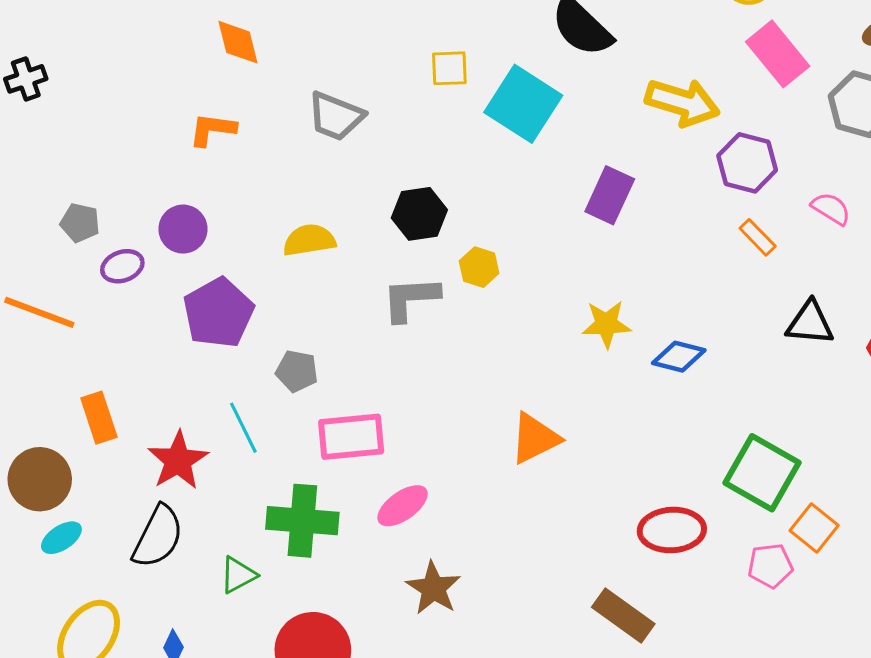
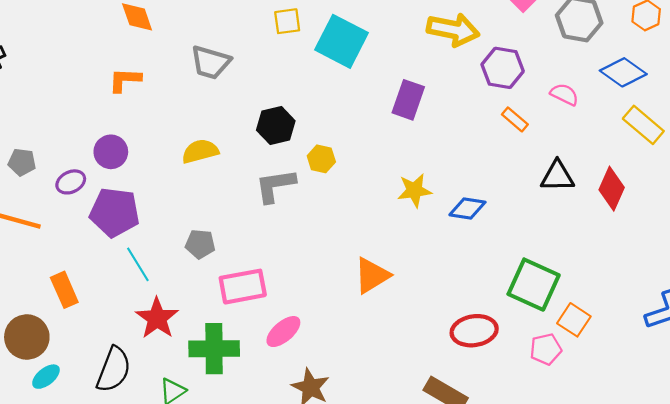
gray pentagon: (80, 223) -> (22, 162), moved
purple pentagon: (218, 313) -> (115, 212), moved, turned -30
cyan line: (243, 428) -> (138, 264), moved
red star: (178, 461) -> (157, 318), moved

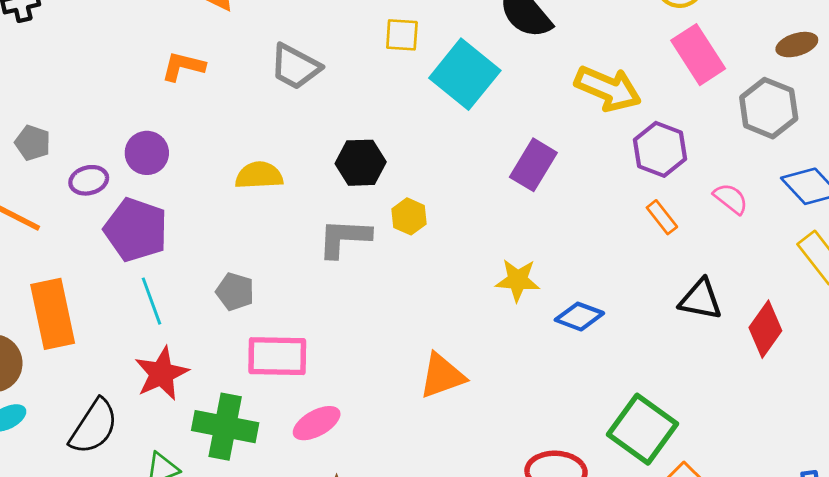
orange rectangle: (64, 290) -> (53, 314), size x1.5

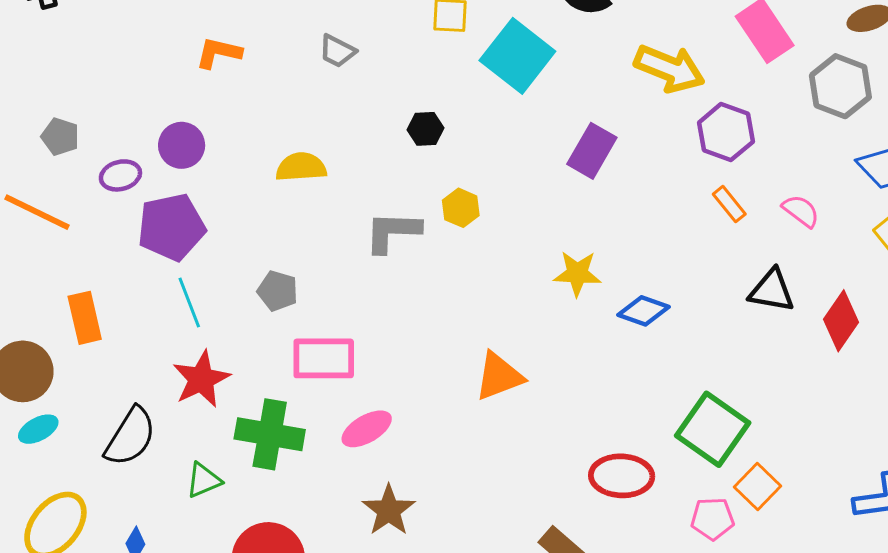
gray trapezoid: (295, 67) -> (337, 51), size x0.7
black hexagon: (361, 163) -> (426, 129), moved, size x0.7
pink semicircle: (731, 199) -> (801, 211), moved
purple pentagon: (136, 230) -> (171, 227), turned -30
orange rectangle: (53, 314) -> (85, 318), size x0.7

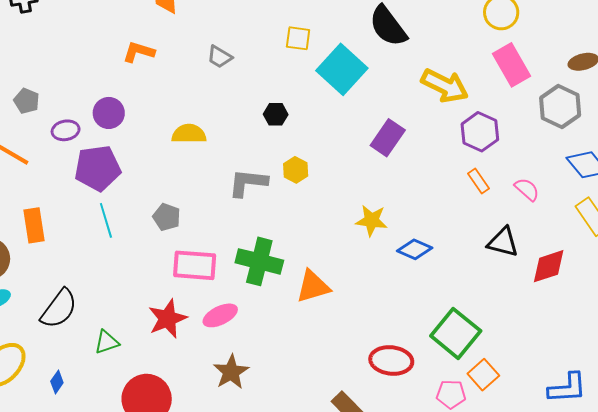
red diamond: (841, 321) -> (549, 266), turned 33
red star: (201, 379) -> (168, 319), moved
green cross: (270, 434) -> (259, 261), moved

